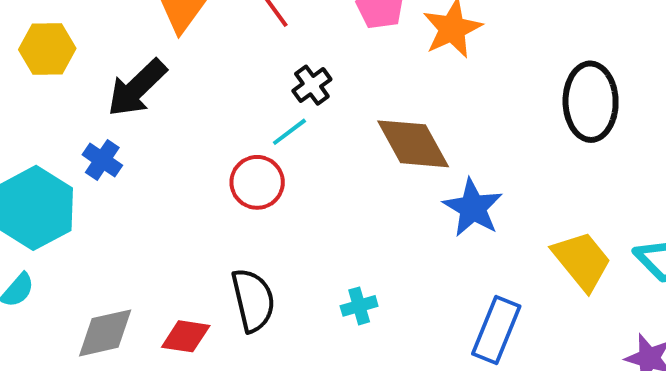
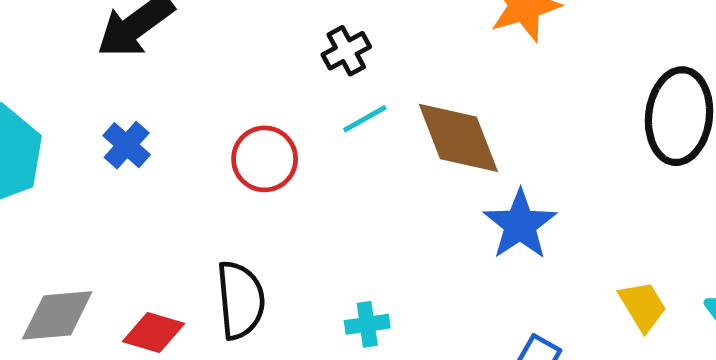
cyan line: (289, 132) -> (365, 119), moved
blue cross: (102, 160) -> (127, 145), moved
yellow trapezoid: (582, 261) -> (643, 306), size x0.7

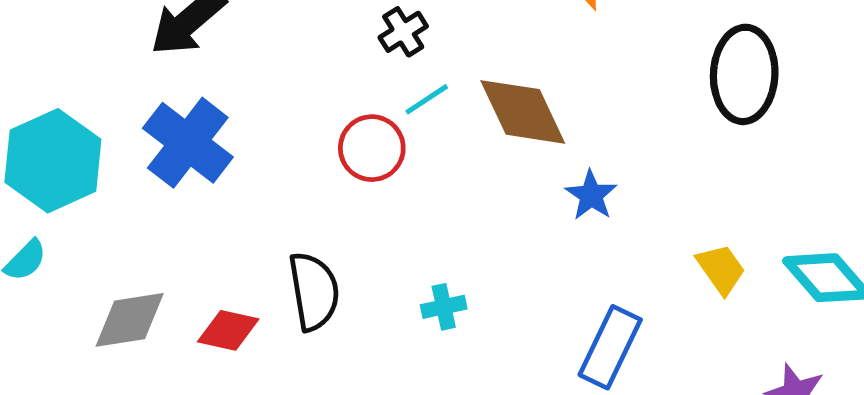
blue cross: (127, 145) -> (188, 143), size x1.8
red circle: (265, 159) -> (372, 148), moved
blue star: (520, 225) -> (591, 195), size x0.7

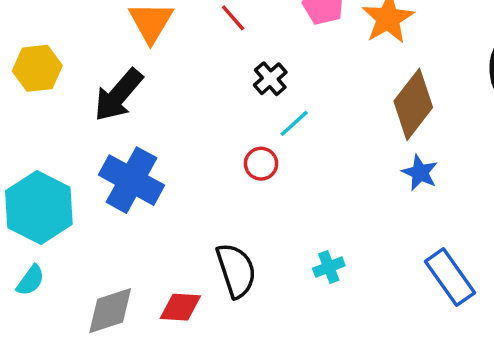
brown diamond: (523, 112) -> (413, 104), moved, turned 72
red circle: (372, 148) -> (261, 164), size x0.7
blue rectangle: (610, 347) -> (450, 277), turned -52

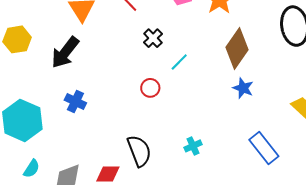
cyan line: (294, 123) -> (179, 62), moved
blue cross: (131, 180) -> (75, 102), size x0.6
cyan semicircle: (30, 280) -> (32, 169), moved

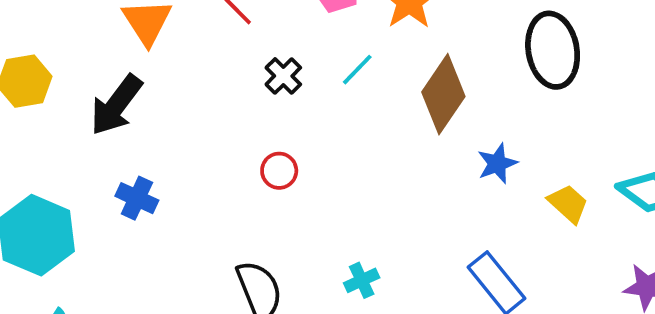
cyan line: (179, 62) -> (357, 70), moved
blue star: (243, 88) -> (497, 164), moved, turned 30

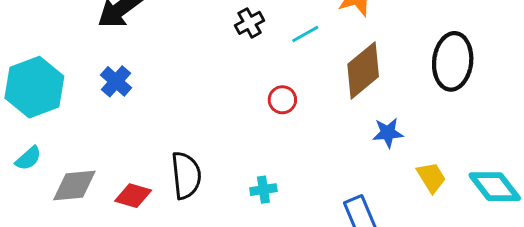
red circle: (279, 171) -> (282, 100), moved

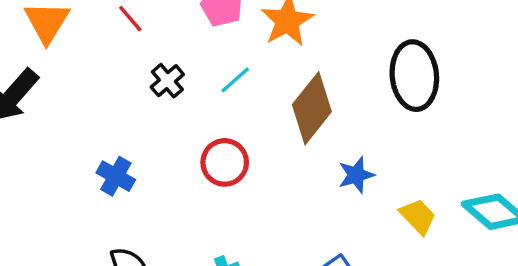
blue cross: (116, 81) -> (116, 176), moved
red circle: (282, 100) -> (225, 162), size x1.4

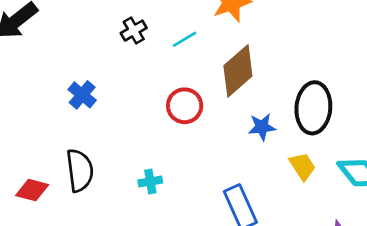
black ellipse: (414, 76) -> (313, 108), moved
red circle: (225, 162) -> (185, 106), moved

